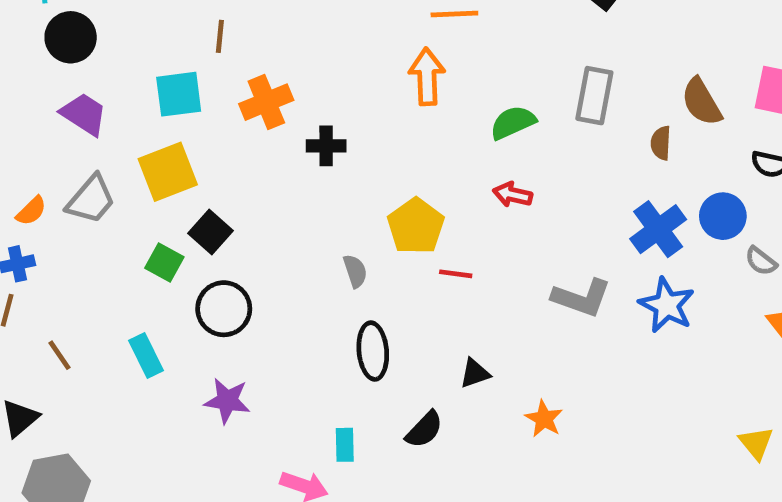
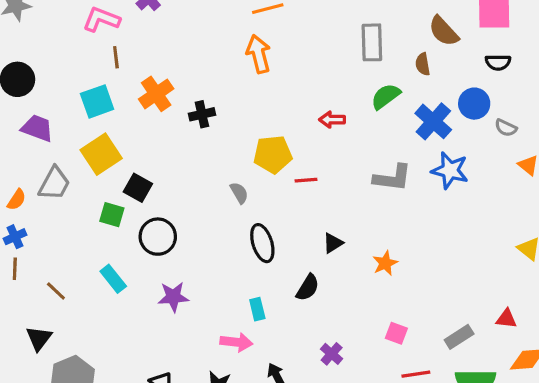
green semicircle: (513, 123) -> (386, 96), moved
yellow pentagon: (416, 226) -> (273, 154), turned -30
orange star: (544, 419) -> (385, 263), turned 30

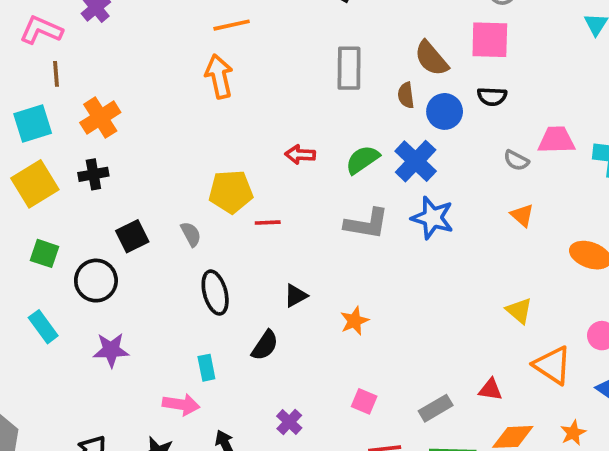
green semicircle: (386, 96) -> (362, 160), moved
blue circle: (474, 104) -> (445, 111), moved
black cross: (202, 114) -> (93, 174), moved
gray semicircle: (506, 128) -> (516, 160), moved
black square: (138, 188) -> (132, 236), moved, turned 32

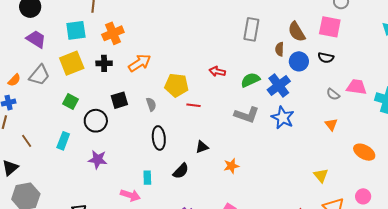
orange arrow: (219, 76) -> (140, 63), moved, turned 60
cyan rectangle: (43, 327) -> (63, 141), turned 48

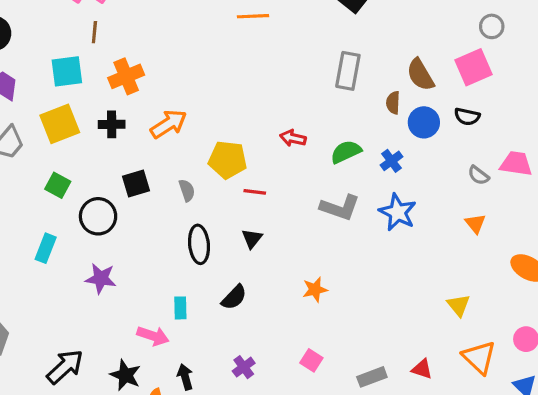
pink square: (330, 27) -> (474, 67), turned -35
blue cross: (279, 86) -> (391, 161), size x0.6
black triangle: (202, 147) -> (252, 239), moved, turned -32

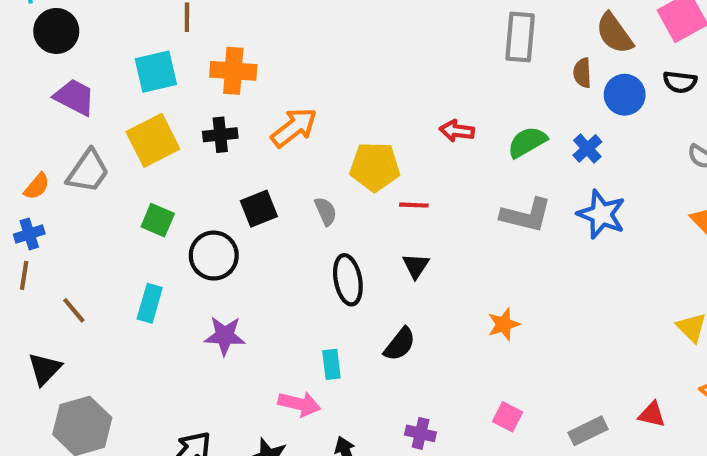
orange cross: (126, 76) -> (233, 71), turned 32
purple cross: (244, 367) -> (421, 433), turned -35

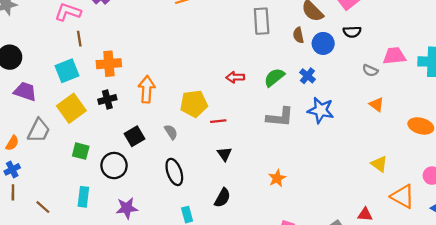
orange arrow: (294, 127) -> (147, 89), turned -40
black ellipse: (348, 280) -> (174, 172), moved

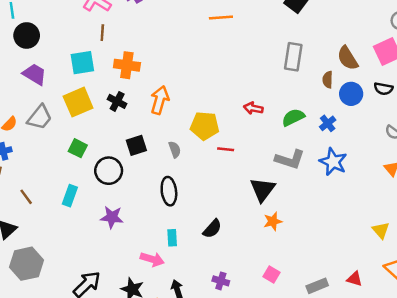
black cross: (107, 99) -> (117, 101), turned 30
black triangle: (224, 154) -> (263, 190), moved, size x1.6

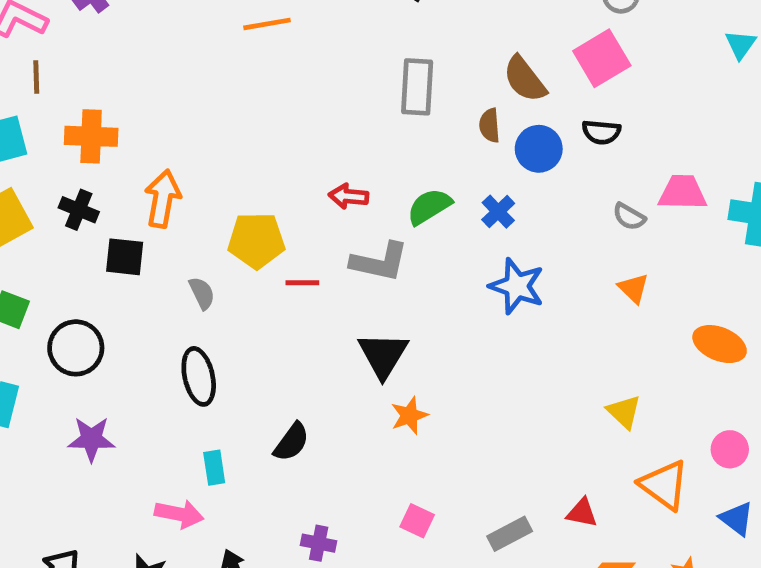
black square: (136, 145) -> (125, 257), moved, turned 30
gray L-shape: (290, 159) -> (379, 262), moved

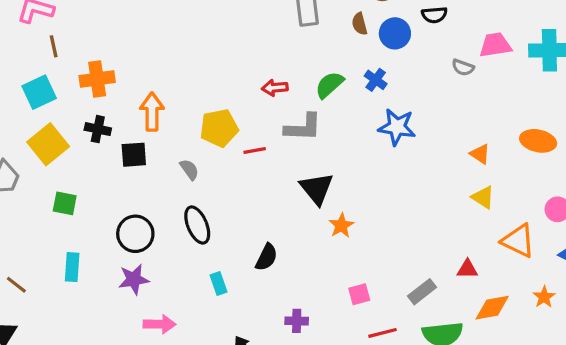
orange triangle: (633, 288) -> (480, 154), moved
black circle: (76, 348) -> (135, 234), moved
pink arrow: (179, 514) -> (160, 324), moved
pink square: (417, 521) -> (359, 294), turned -30

